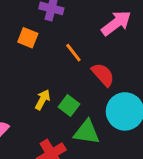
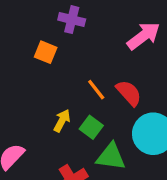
orange line: (73, 53) -> (96, 90), moved

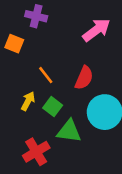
orange line: (96, 90) -> (46, 75), moved
red semicircle: (129, 93) -> (84, 78), turned 65

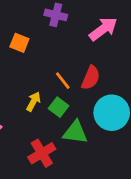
purple cross: (36, 16) -> (56, 15), moved
orange line: (46, 75) -> (63, 81), moved

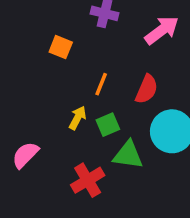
orange line: (63, 81) -> (101, 84), moved, turned 60
green square: (59, 107) -> (108, 125), turned 30

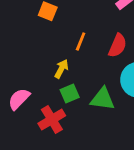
green square: (108, 125) -> (70, 93), moved
red cross: (88, 180) -> (52, 119), moved

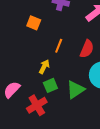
green triangle: (102, 99) -> (75, 90), turned -42

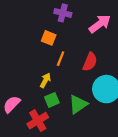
orange square: (34, 23) -> (49, 38), moved

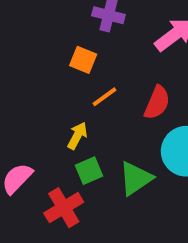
orange line: (61, 59) -> (105, 97), turned 32

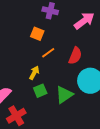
red cross: (64, 208) -> (16, 116), moved

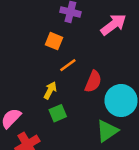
red semicircle: (75, 56) -> (93, 82), moved
green triangle: (64, 95) -> (107, 131), moved

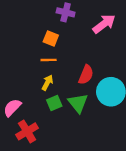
orange line: (68, 65) -> (49, 60), moved, turned 35
green triangle: (107, 131) -> (78, 103), moved, turned -35

